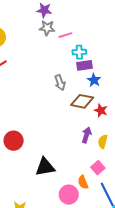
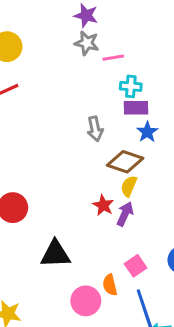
red star: (101, 110) -> (103, 205), moved
yellow semicircle: (103, 142) -> (129, 186), moved

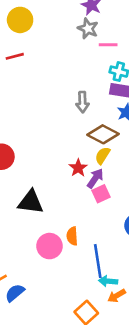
pink square: (136, 266) -> (101, 194), moved

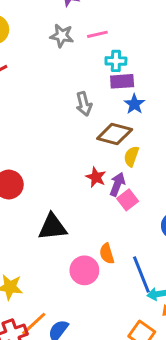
gray star: (88, 29) -> (62, 36), moved
yellow semicircle: (103, 155) -> (131, 156), moved

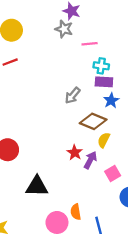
gray star: (62, 36) -> (64, 29), moved
gray arrow: (84, 104) -> (73, 95), turned 48
pink square: (128, 200) -> (113, 174), moved

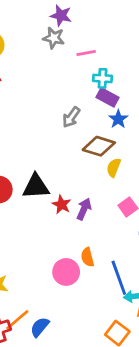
purple rectangle: (104, 82) -> (108, 97), turned 30
red star: (75, 153) -> (62, 205), moved
purple arrow: (90, 160) -> (84, 209), moved
black triangle: (37, 186) -> (36, 186), moved

